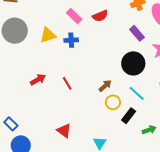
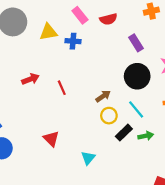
purple rectangle: (137, 33) -> (136, 43), moved
green arrow: (149, 130) -> (146, 136), moved

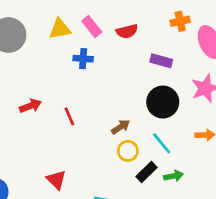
yellow triangle: (48, 32) -> (60, 29), moved
purple rectangle: (136, 43) -> (161, 61), turned -42

